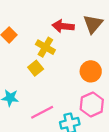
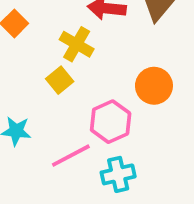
pink hexagon: (92, 105) -> (111, 122), moved

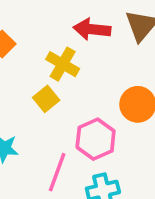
pink line: (71, 156) -> (57, 172), turned -42

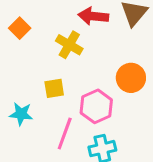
yellow square: (46, 99) -> (54, 88), moved, turned 30

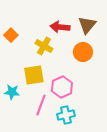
orange circle: (131, 78) -> (83, 52), moved
yellow square: (54, 88) -> (34, 75), size x1.5

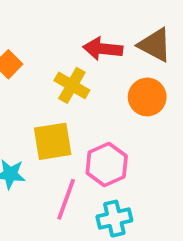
brown triangle: (87, 25) -> (155, 45), turned -42

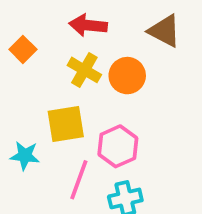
red arrow: (103, 49) -> (88, 25), moved
orange circle: (147, 97) -> (127, 76), moved

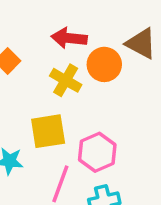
orange circle: (127, 76) -> (104, 64), moved

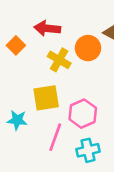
red arrow: (69, 38) -> (47, 28), moved

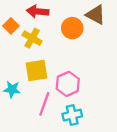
yellow cross: (59, 60) -> (32, 38), moved

